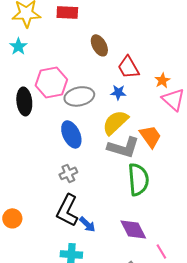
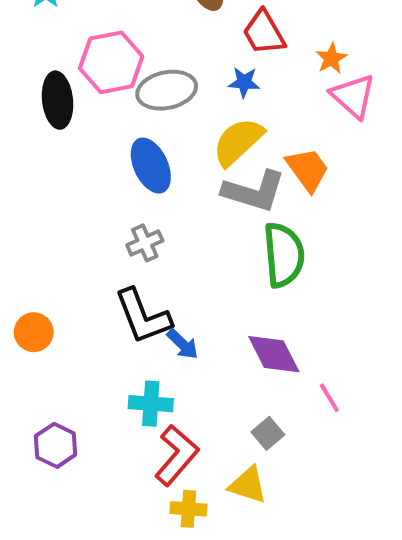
black L-shape: (67, 210) -> (143, 316), turned -48

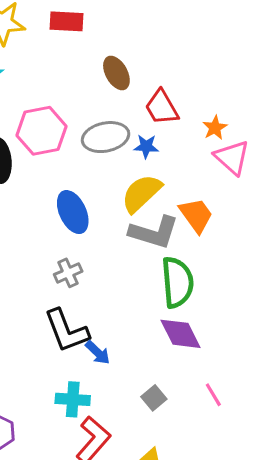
gray ellipse: (167, 90) -> (106, 137), moved
purple diamond: (274, 354) -> (180, 334), moved
gray square: (268, 433) -> (154, 398), moved

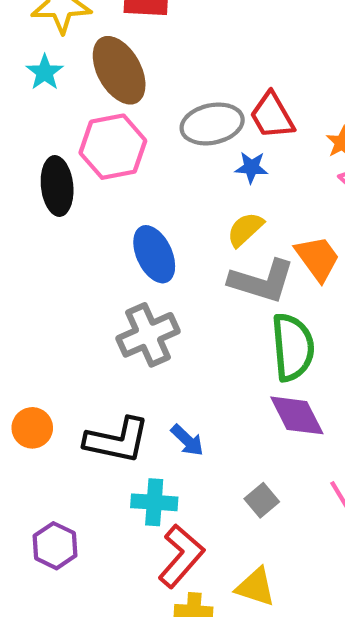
brown ellipse: (116, 73) -> (119, 70), moved, size x1.5
gray ellipse: (106, 137) -> (212, 124), moved
yellow semicircle: (141, 193) -> (245, 229), size x0.7
gray cross: (68, 273) -> (148, 335), size x1.6
black L-shape: (66, 331) -> (117, 440), moved, turned -57

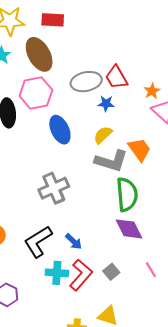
blue ellipse: (154, 254) -> (60, 130), moved
black L-shape: (117, 440) -> (38, 241), turned 136
red L-shape: (181, 556) -> (81, 275), moved

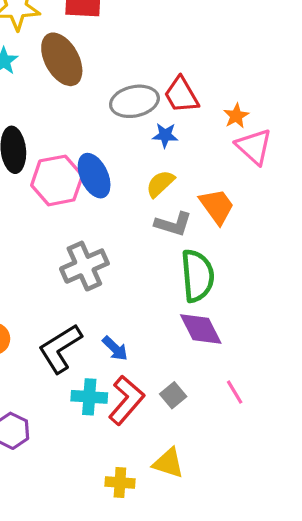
pink hexagon: (36, 93) -> (57, 180), moved
gray L-shape: (111, 161) -> (173, 224), size x0.7

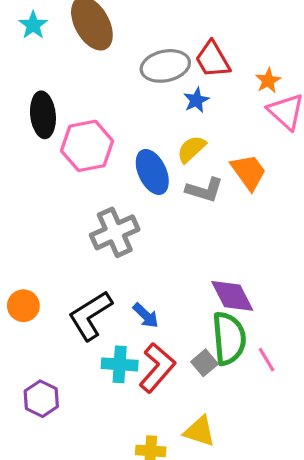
blue star: (165, 135) -> (196, 100), turned -30
blue ellipse: (94, 176) -> (152, 172), moved
green semicircle: (197, 276) -> (229, 338), moved

